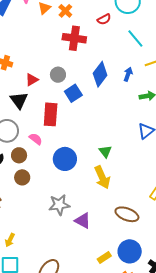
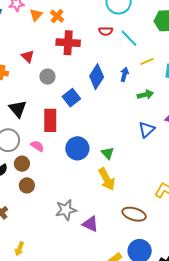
red semicircle: (104, 19) -> (106, 31), moved, turned 32
gray circle: (58, 75) -> (47, 77), moved
red triangle: (32, 80) -> (28, 56), moved, turned -40
blue circle: (65, 159) -> (77, 148), moved

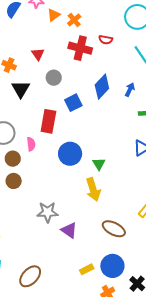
red semicircle: (106, 31) -> (106, 40), moved
black triangle: (18, 109) -> (21, 89), moved
pink semicircle: (37, 146) -> (31, 144), turned 40

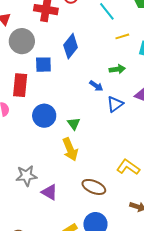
gray circle: (54, 78) -> (22, 41), size x1.6
blue arrow: (130, 90) -> (96, 86), moved, turned 104
blue square: (73, 103) -> (43, 65), turned 30

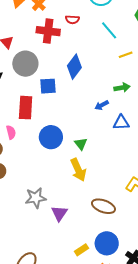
blue arrow: (96, 86) -> (102, 105), turned 120
blue triangle: (115, 104) -> (121, 123), turned 36
purple triangle: (49, 192) -> (59, 213), turned 36

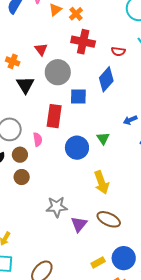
red semicircle: (72, 20) -> (118, 51), moved
green triangle: (81, 144) -> (103, 138), moved
brown ellipse: (103, 206) -> (109, 219), moved

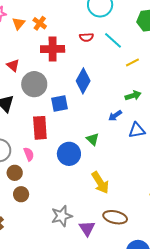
red semicircle: (118, 51) -> (86, 37), moved

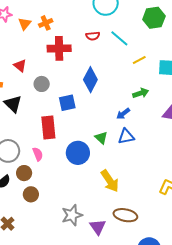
orange cross: (40, 23) -> (46, 23), turned 32
gray circle: (34, 84) -> (42, 84), size x0.6
blue triangle: (137, 130) -> (126, 136), moved

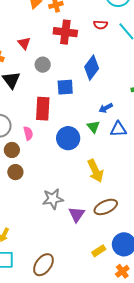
blue arrow: (123, 114) -> (106, 108), moved
brown ellipse: (125, 215) -> (106, 207), turned -45

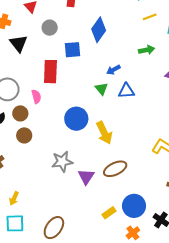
blue circle: (68, 138) -> (76, 119), moved

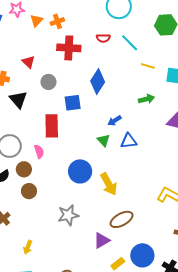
yellow line: (150, 17) -> (148, 66), turned 40
purple triangle: (86, 177) -> (102, 240), moved, turned 30
yellow arrow: (14, 198) -> (28, 247), moved

